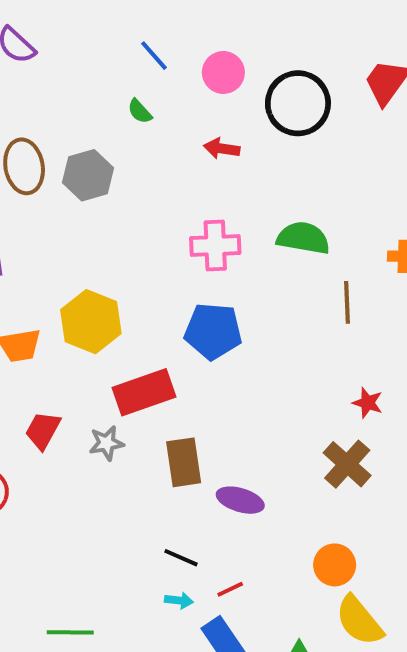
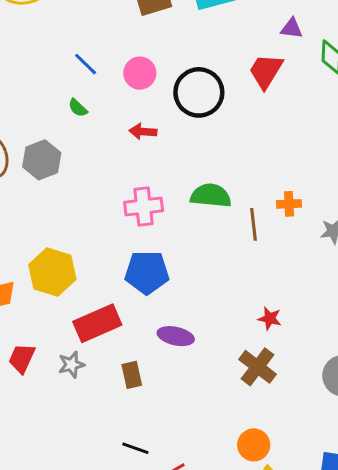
brown line: (347, 302) -> (254, 224), moved
brown rectangle: (184, 462) -> (132, 375), size x0.7
purple ellipse: (240, 500) -> (176, 336), moved

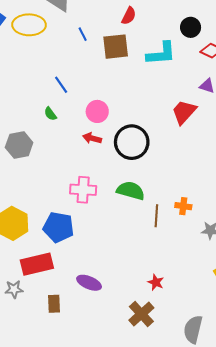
pink circle: (140, 73) -> (97, 111), moved
black circle: (199, 92) -> (132, 142), moved
blue pentagon: (147, 272) -> (58, 227), moved

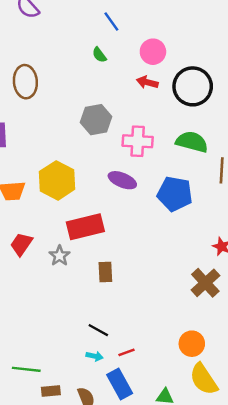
gray hexagon: (19, 145) -> (96, 120), moved
blue pentagon: (58, 227) -> (175, 194), moved
purple ellipse: (89, 283) -> (122, 180), moved
gray star: (14, 289) -> (59, 256), turned -30

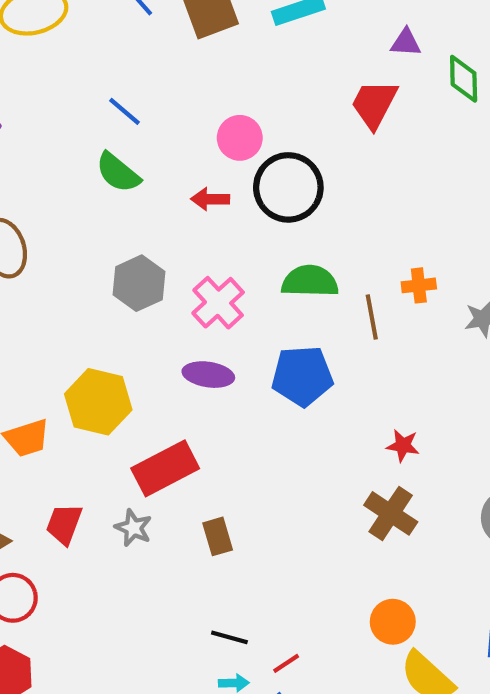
pink circle: (153, 52) -> (240, 138), moved
green semicircle: (99, 55) -> (118, 173), size x1.6
pink cross: (138, 141) -> (218, 303), turned -32

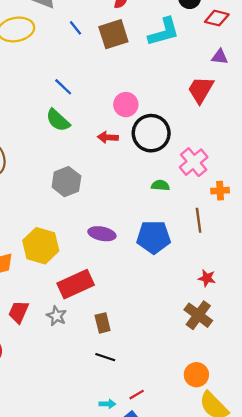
green semicircle: (310, 281) -> (160, 185), size x0.6
pink cross: (218, 303) -> (194, 162), moved
brown line: (372, 317) -> (199, 220), moved
black line: (229, 637) -> (105, 357), moved

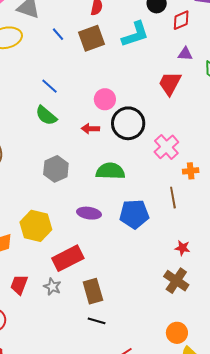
red diamond: (217, 18) -> (181, 20), turned -35
green semicircle: (160, 185) -> (110, 171), moved, size x1.8
brown rectangle: (103, 323) -> (93, 291), size x1.4

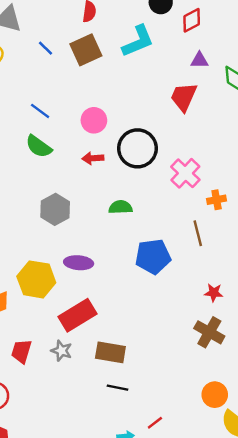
pink circle: (105, 99) -> (94, 120), moved
green semicircle: (110, 171) -> (120, 207), size x0.7
purple ellipse: (89, 213) -> (79, 263), moved
brown rectangle: (93, 291) -> (110, 352), turned -60

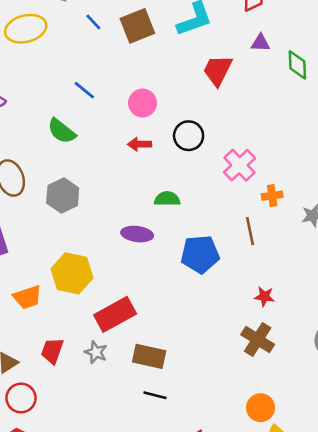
red trapezoid: (184, 97) -> (218, 70), moved
green semicircle: (39, 146) -> (62, 131), moved
black circle: (137, 148) -> (189, 136), size x0.7
gray hexagon: (55, 209) -> (63, 195), moved
purple ellipse: (79, 263) -> (137, 234), moved

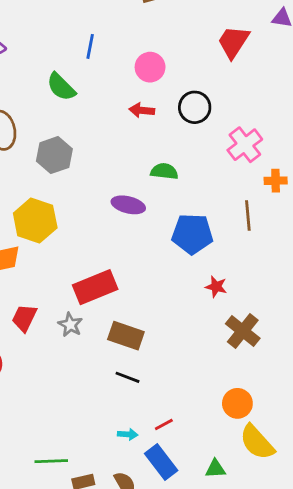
blue line: (84, 90) -> (90, 46), turned 55
yellow hexagon: (72, 273) -> (35, 220), moved
red star: (264, 297) -> (216, 287), moved

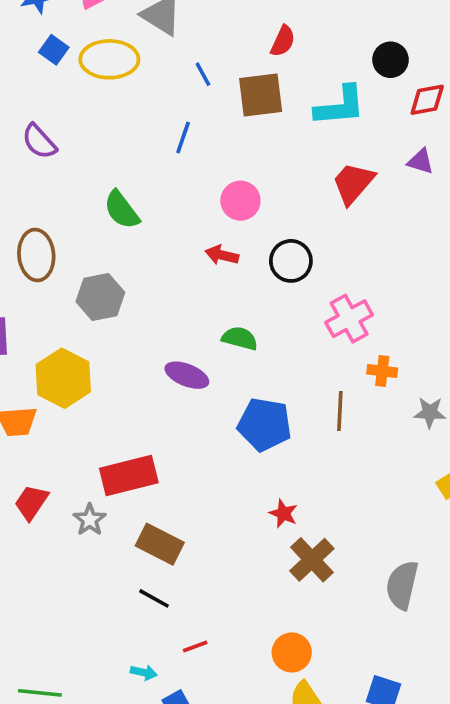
blue line: (90, 46) -> (183, 138), moved
red star: (216, 287) -> (283, 514), moved
red line: (164, 424) -> (195, 646), moved

